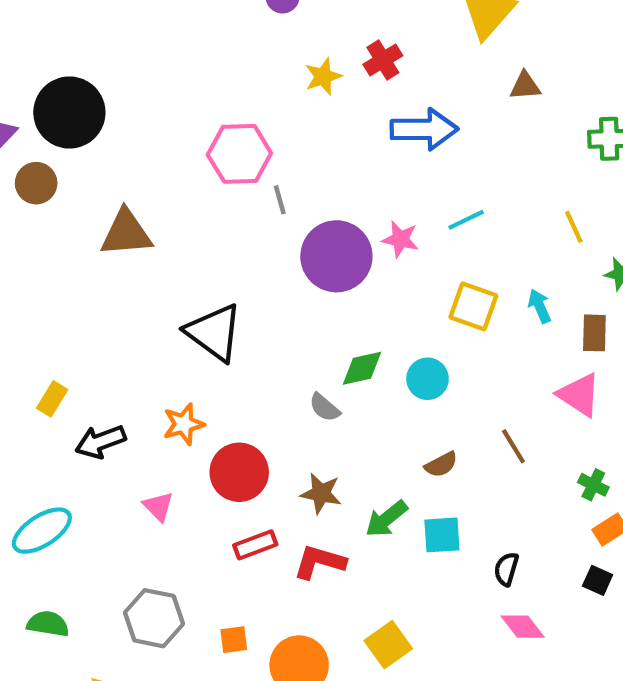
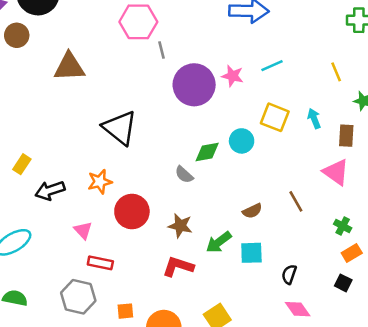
cyan circle: (428, 379) -> (242, 141), moved
red rectangle: (255, 545) -> (100, 263), moved, turned 30

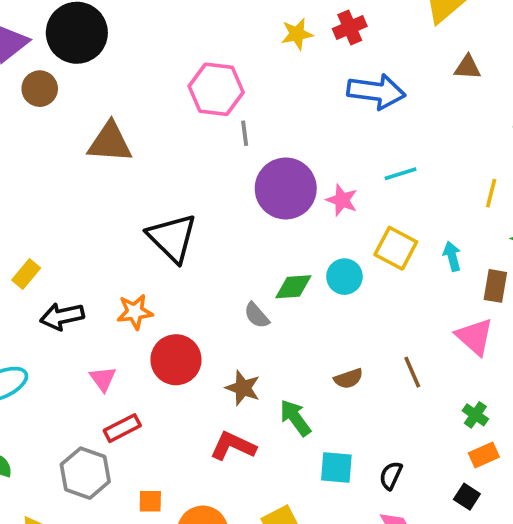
yellow line: (336, 72) -> (491, 193), turned 30
pink star: (233, 76) -> (342, 200), moved
green arrow: (219, 242) -> (295, 418), turned 84
cyan square: (251, 253) -> (336, 467), moved
red rectangle: (100, 263) -> (122, 428), turned -45

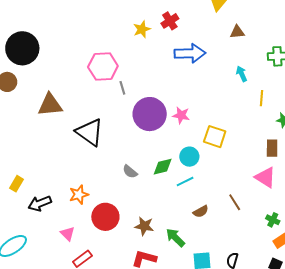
cyan line: (400, 174) -> (185, 181), moved
black triangle: (172, 238) -> (90, 132), moved
cyan arrow: (452, 256) -> (242, 74), moved
gray semicircle: (257, 315) -> (130, 172), moved

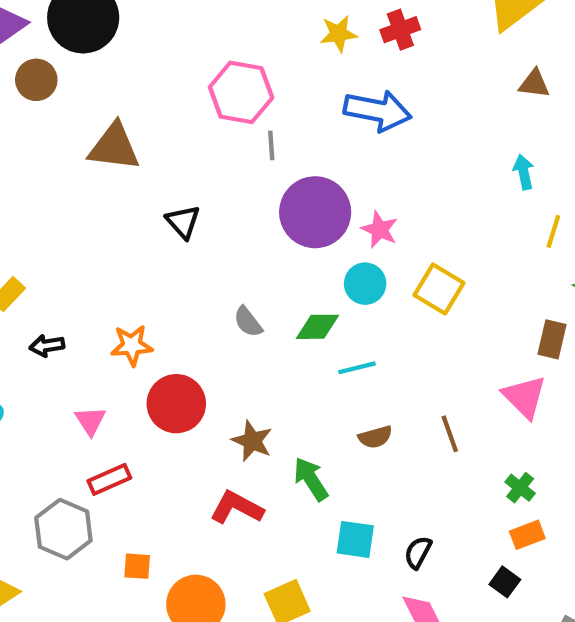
blue arrow: (190, 53) -> (378, 111), moved
black triangle: (90, 132) -> (183, 222), size x0.6
cyan circle: (189, 157) -> (365, 284), moved
black arrow: (40, 203) -> (47, 346), size x0.7

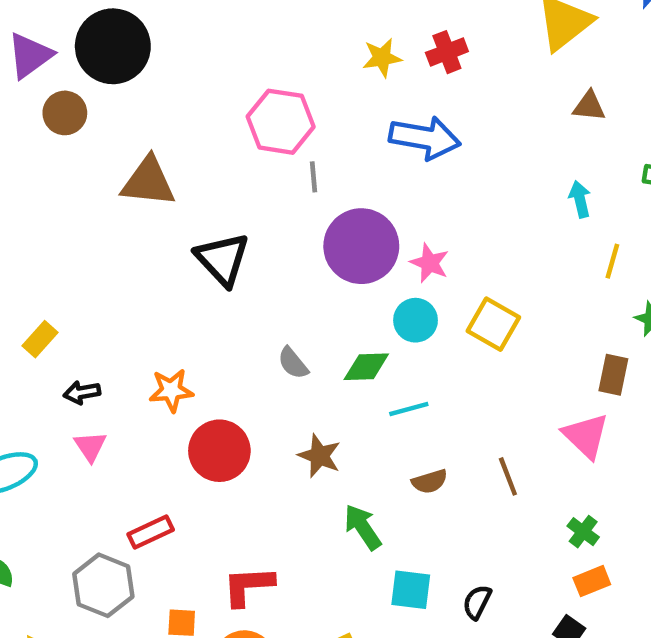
black triangle: (183, 222) -> (222, 259), size x1.5
pink triangle: (90, 421) -> (90, 446), moved
brown star: (252, 441) -> (319, 456), moved
red L-shape: (237, 508) -> (248, 586), moved, turned -30

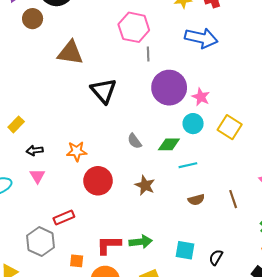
green arrow: (363, 527) -> (141, 242), moved, turned 115

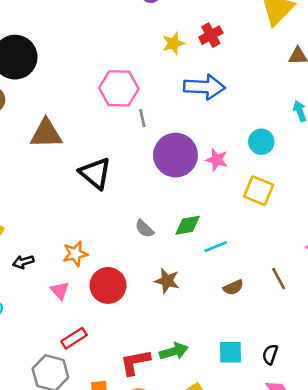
cyan circle: (193, 124) -> (261, 142), moved
pink triangle: (37, 176) -> (60, 291), moved

